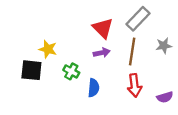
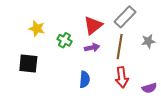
red triangle: (103, 28) -> (93, 25), turned 36
yellow star: (48, 49) -> (37, 29), moved
green cross: (71, 71) -> (64, 40), moved

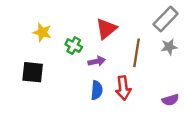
gray rectangle: (125, 17) -> (166, 19), moved
purple arrow: (92, 48) -> (97, 61), moved
red arrow: (122, 77) -> (123, 88), moved

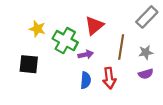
green cross: (74, 46) -> (65, 41), size x1.6
gray star: (169, 47) -> (146, 52), moved
purple semicircle: (170, 100) -> (146, 74), moved

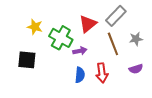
gray rectangle: (147, 17) -> (116, 16), moved
brown line: (121, 47) -> (113, 44), turned -30
gray star: (146, 52) -> (136, 39), moved

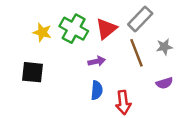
green cross: (61, 38) -> (74, 29), moved
red arrow: (102, 73) -> (123, 102), moved

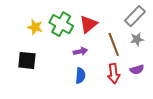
gray rectangle: (140, 19) -> (135, 16), moved
red arrow: (123, 102) -> (114, 74), moved

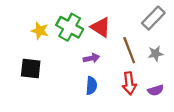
red triangle: (88, 24) -> (101, 27), turned -48
gray star: (137, 39) -> (156, 54), moved
purple semicircle: (137, 70) -> (156, 90), moved

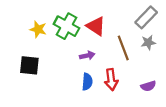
gray star: (156, 54) -> (148, 42), moved
red arrow: (129, 83) -> (111, 80), moved

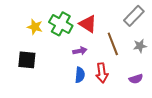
gray star: (148, 42) -> (140, 46), moved

